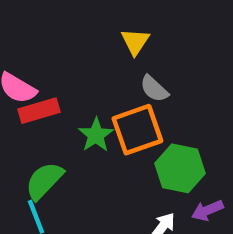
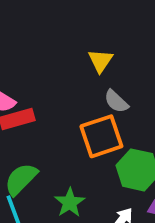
green star: (96, 135) -> (70, 203), moved

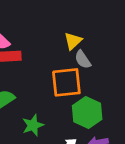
yellow triangle: (100, 61) -> (73, 41), moved

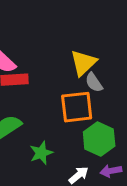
yellow triangle: (73, 41) -> (83, 63), size x1.4

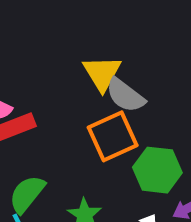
gray semicircle: (94, 82) -> (125, 95), size x1.4

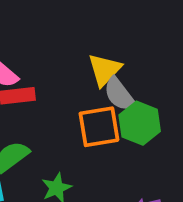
green hexagon: (157, 170) -> (140, 123), moved

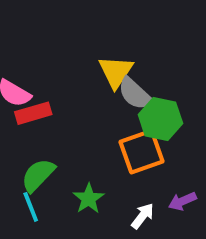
orange square: (99, 127) -> (141, 152), moved

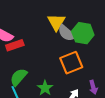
green hexagon: (160, 119) -> (83, 33), moved
purple arrow: (182, 201) -> (93, 87), turned -80

